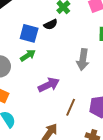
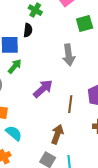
black semicircle: (51, 24) -> (28, 30), turned -40

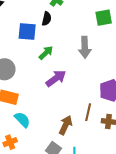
green arrow: (15, 66) -> (46, 53), moved
brown line: (70, 104) -> (88, 112), moved

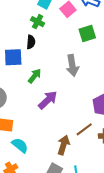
brown line: (88, 112) -> (84, 129), turned 48

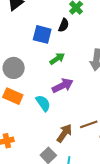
cyan semicircle: (20, 145) -> (43, 103), moved

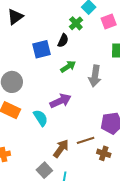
blue square: (42, 34) -> (41, 49), turned -30
green arrow: (57, 59) -> (68, 67), moved

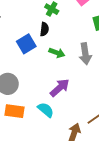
green arrow: (68, 67) -> (57, 53), turned 70

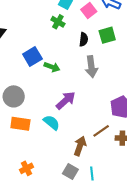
black semicircle: (44, 29) -> (84, 39), moved
green arrow: (57, 53) -> (52, 67), moved

